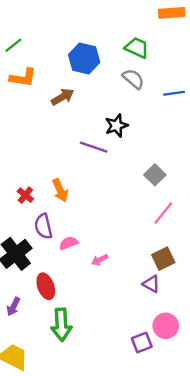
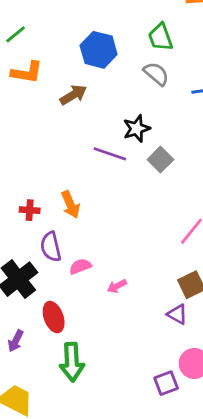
green trapezoid: (137, 48) -> (160, 37), turned -135
gray square: (155, 175) -> (160, 160), moved
red cross: (25, 195) -> (30, 210), turned -35

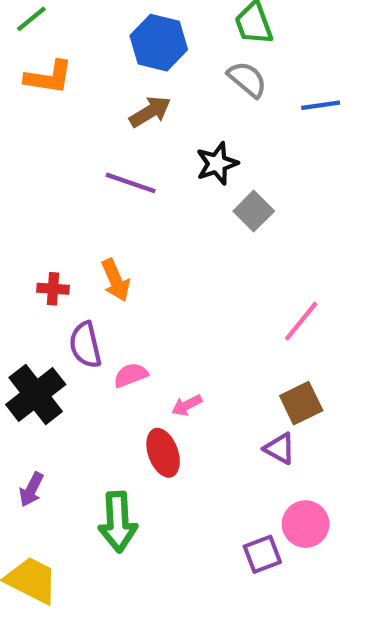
brown arrow: (73, 95) -> (150, 112), moved
purple line: (110, 154) -> (131, 183), moved
red ellipse: (54, 317) -> (163, 453), moved

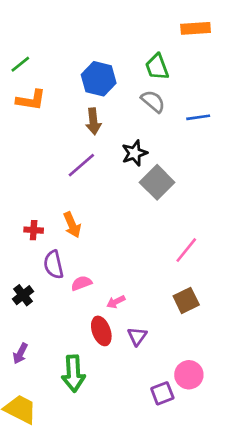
brown arrow: (150, 112) -> (93, 121), turned 115
purple line: (131, 183) -> (81, 165), turned -60
gray square: (254, 211) -> (157, 182), size x1.4
black cross: (36, 395) -> (23, 295), size x0.6
purple triangle: (280, 448) -> (137, 336), moved, turned 36

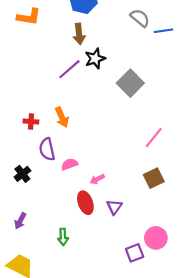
gray semicircle: (153, 101) -> (140, 18), moved
black star: (134, 153) -> (95, 59), moved
green arrow: (73, 373) -> (63, 237), size x0.6

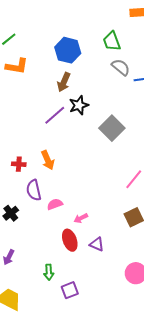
brown arrow: (79, 34) -> (64, 82), turned 30
purple triangle: (114, 207) -> (97, 244), turned -42
purple square: (135, 253) -> (70, 290), moved

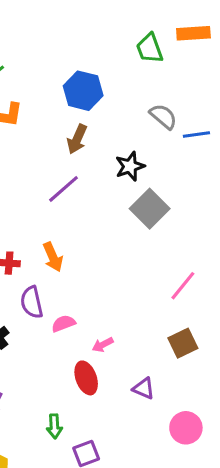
green trapezoid: (112, 41) -> (150, 48), moved
black star: (79, 105) -> (130, 166), moved
purple triangle: (97, 244) -> (144, 389), moved

